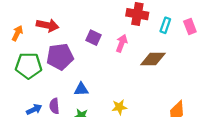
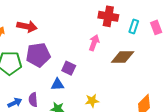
purple square: (94, 38) -> (69, 68), moved

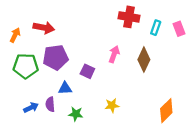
pink arrow: (94, 43) -> (114, 54), moved
brown diamond: (123, 57) -> (144, 60), turned -65
blue triangle: (57, 84) -> (65, 88), moved

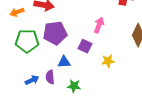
orange arrow: (15, 35) -> (17, 12), turned -136
pink arrow: (114, 54) -> (99, 25), moved
yellow star: (112, 105) -> (108, 61), moved

